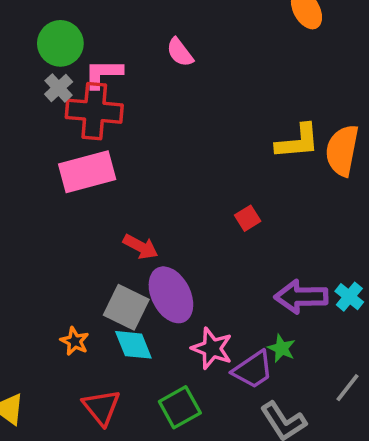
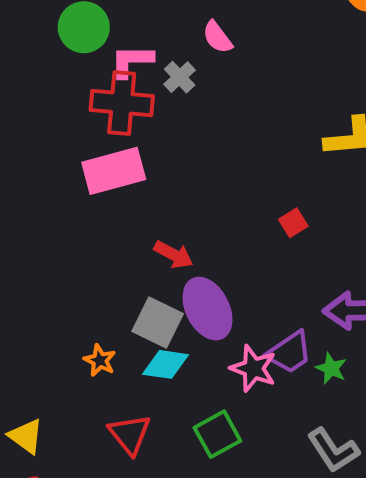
gray cross: (59, 88) -> (180, 77), moved
cyan diamond: (133, 345) -> (166, 364), turned -60
purple trapezoid: (253, 370) -> (289, 352), moved

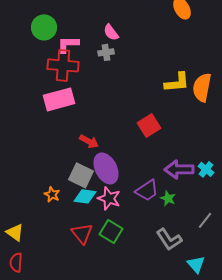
gray cross: (180, 77) -> (106, 52), moved, turned 35
red square: (293, 223) -> (149, 125), size x1.6
pink star: (253, 368) -> (109, 198), moved
red triangle: (130, 434) -> (82, 233), moved
green square: (217, 434) -> (111, 231), turned -30

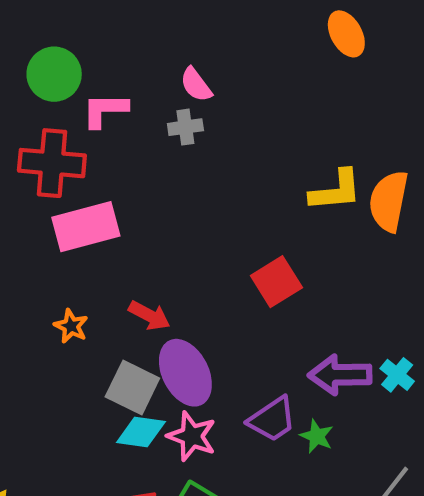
red cross: (63, 65) -> (52, 163), moved
orange star: (52, 194) -> (71, 326), moved

